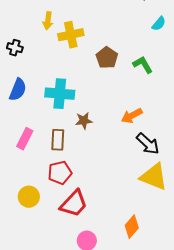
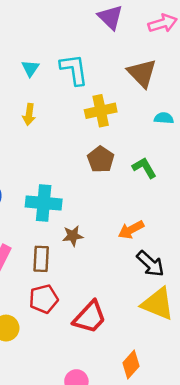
cyan semicircle: (159, 24) -> (164, 118), turned -126
yellow cross: (71, 35) -> (101, 111), moved
red trapezoid: (74, 204) -> (90, 317), moved

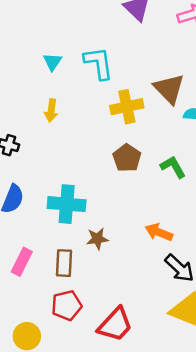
brown triangle: (142, 73) -> (169, 89), moved
orange arrow: (131, 230) -> (159, 232), turned 50

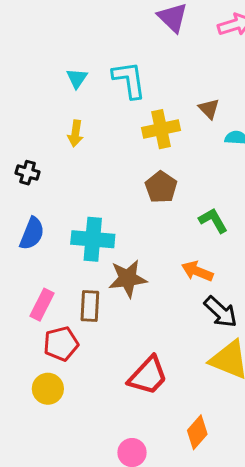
brown triangle: (169, 89) -> (209, 109), size x0.6
green L-shape: (173, 167) -> (213, 220), moved
brown star: (97, 239) -> (128, 278), size x1.5
red pentagon: (67, 305) -> (61, 344), moved

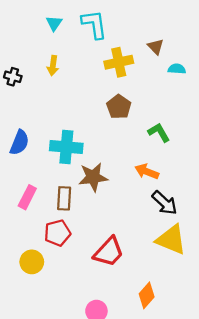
black cross: (28, 173) -> (13, 77), moved
red pentagon: (61, 344) -> (57, 233), moved

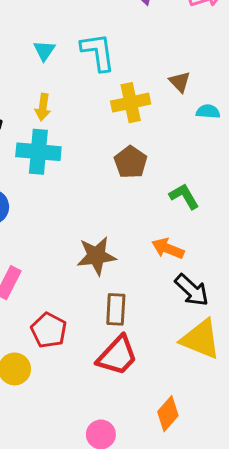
cyan cross: (66, 147) -> (38, 152), moved
brown rectangle: (64, 198) -> (116, 309), moved
red pentagon: (57, 233) -> (49, 330), turned -30

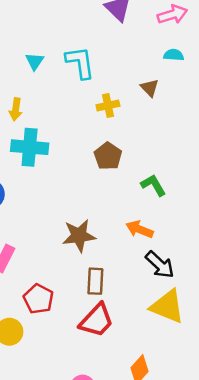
yellow cross: (131, 103) -> (108, 106), size x0.7
yellow arrow: (43, 107) -> (16, 109), moved
cyan semicircle: (208, 112) -> (174, 55), moved

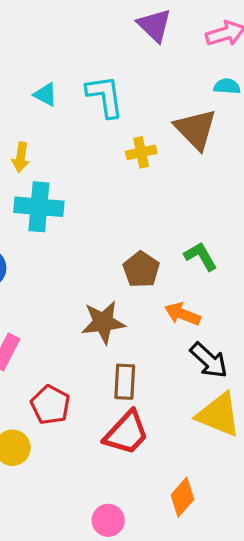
cyan triangle: (35, 61) -> (45, 95), turned -36
brown triangle: (150, 88) -> (196, 129), size x1.8
brown pentagon: (108, 156) -> (141, 269), moved

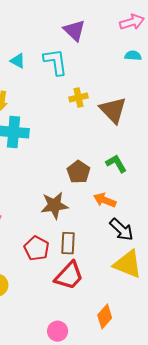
purple triangle: (154, 25) -> (74, 30), moved
brown triangle: (196, 129) -> (113, 110), moved
red pentagon: (50, 405) -> (37, 248), moved

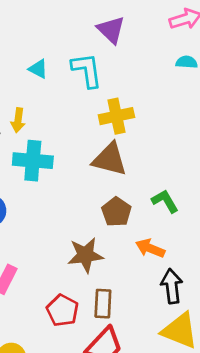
yellow cross: (78, 97) -> (116, 116), size x1.4
brown triangle: (113, 110) -> (110, 159), moved, turned -32
black arrow: (121, 229) -> (172, 286), turned -140

